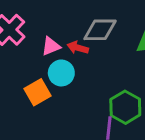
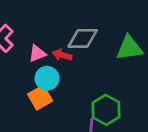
orange square: (38, 92) -> (40, 98), moved

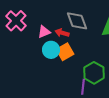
gray diamond: (83, 38) -> (77, 21), turned 70
orange square: (40, 98) -> (65, 52), moved

